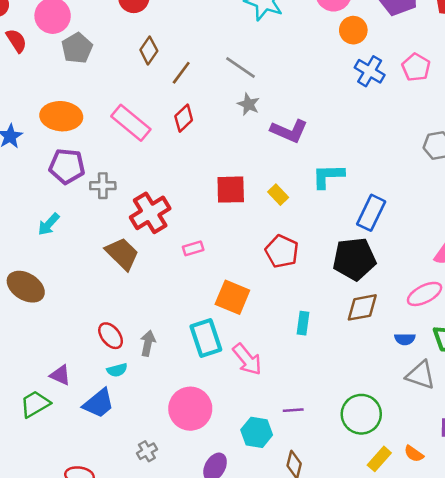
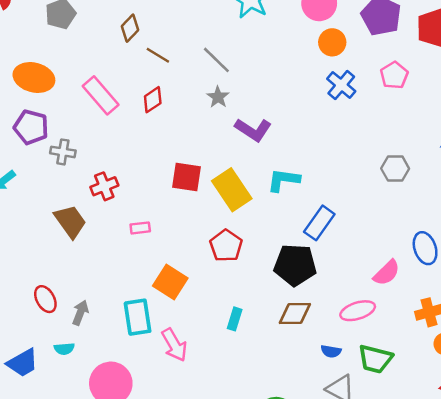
pink pentagon: (416, 67) -> (394, 75), moved
brown line: (181, 73) -> (158, 55), turned 75
yellow rectangle: (278, 195) -> (232, 190), size x2.0
red cross: (150, 213) -> (104, 186), size x0.7
cyan semicircle: (117, 370) -> (64, 349), moved

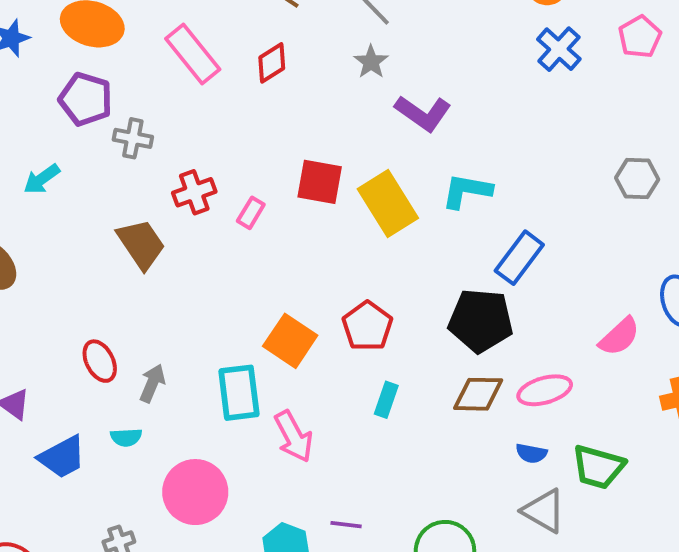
pink rectangle: (140, 228) -> (251, 213), moved, turned -54
red pentagon: (226, 246) -> (367, 326), moved
pink ellipse: (358, 311) -> (545, 390), moved

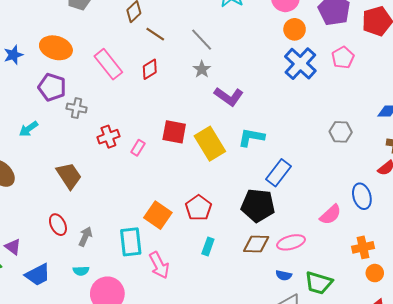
blue cross: (559, 49) -> (300, 64), size x1.4
brown trapezoid: (141, 244) -> (69, 176), moved
cyan semicircle: (126, 437) -> (81, 271), moved

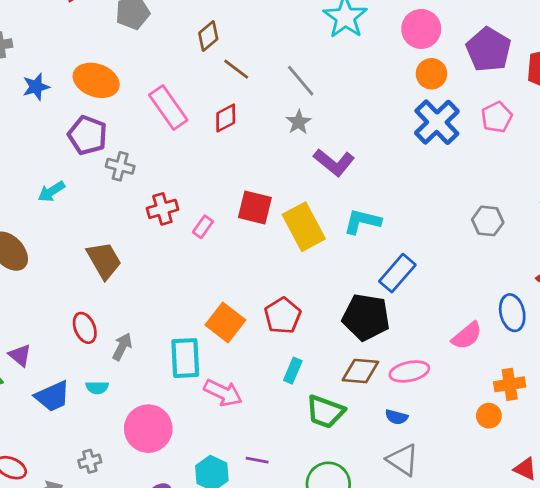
pink arrow: (159, 265) -> (223, 393), turned -40
cyan semicircle: (81, 271) -> (97, 387), moved
orange circle: (375, 273) -> (489, 416), moved
green trapezoid: (319, 283) -> (325, 412), moved

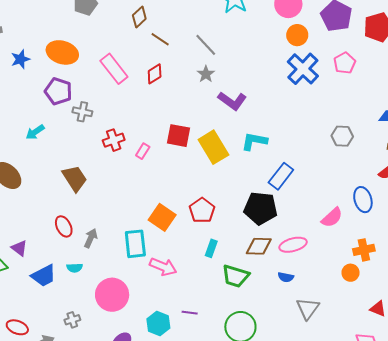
gray triangle: (403, 460) -> (308, 309), moved, turned 35

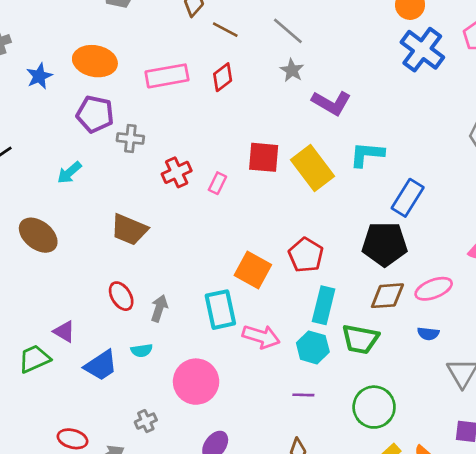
pink rectangle: (114, 69) -> (167, 76), turned -56
brown trapezoid: (75, 178) -> (129, 230), turned 152
cyan rectangle: (211, 248) -> (324, 305), size x1.5
cyan hexagon: (158, 324) -> (313, 347), moved

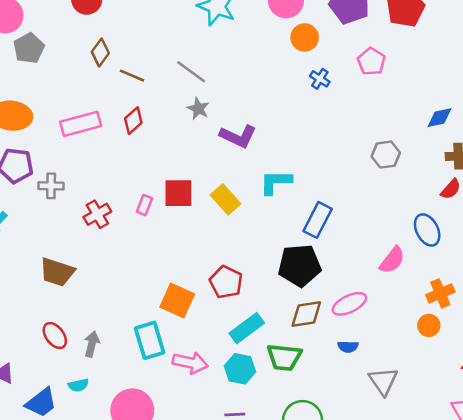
blue cross: (422, 50) -> (320, 79), size x0.5
yellow rectangle: (312, 168) -> (225, 199), size x0.7
pink rectangle: (217, 183) -> (144, 205), moved
cyan rectangle: (324, 305) -> (247, 328), turned 44

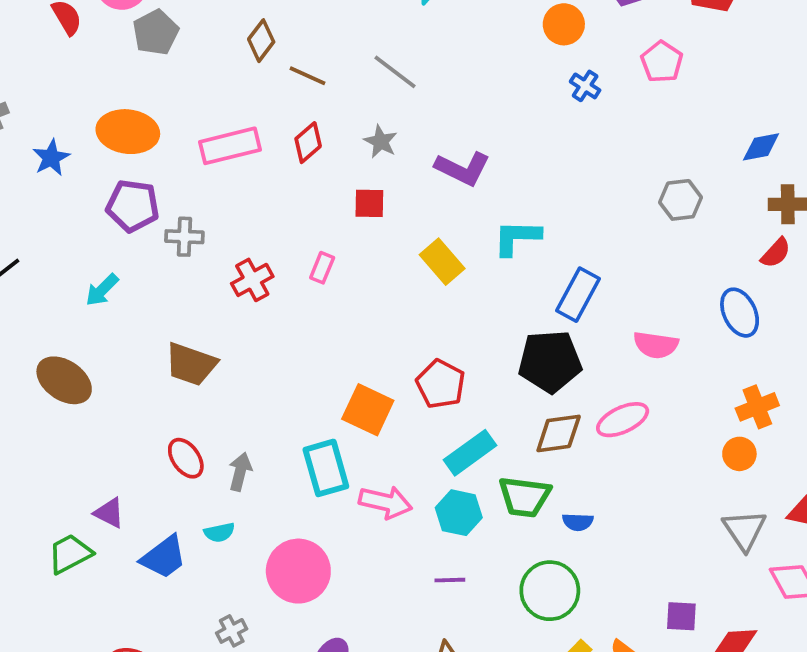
gray star: (198, 109) -> (381, 142), moved
red square: (178, 193) -> (369, 203), moved, size x0.7
pink semicircle: (392, 260) -> (656, 345), moved, turned 60
blue semicircle: (348, 347) -> (578, 522), moved
gray triangle: (383, 381) -> (744, 530), moved

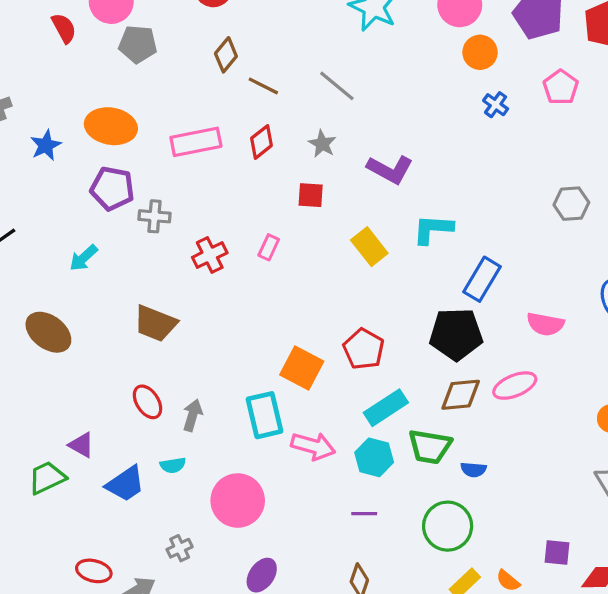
gray pentagon: (156, 32) -> (138, 44), turned 30

